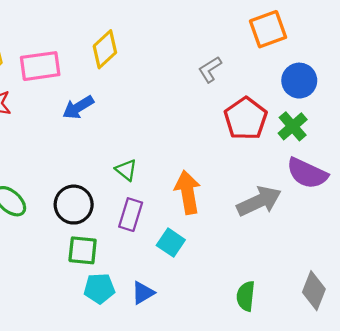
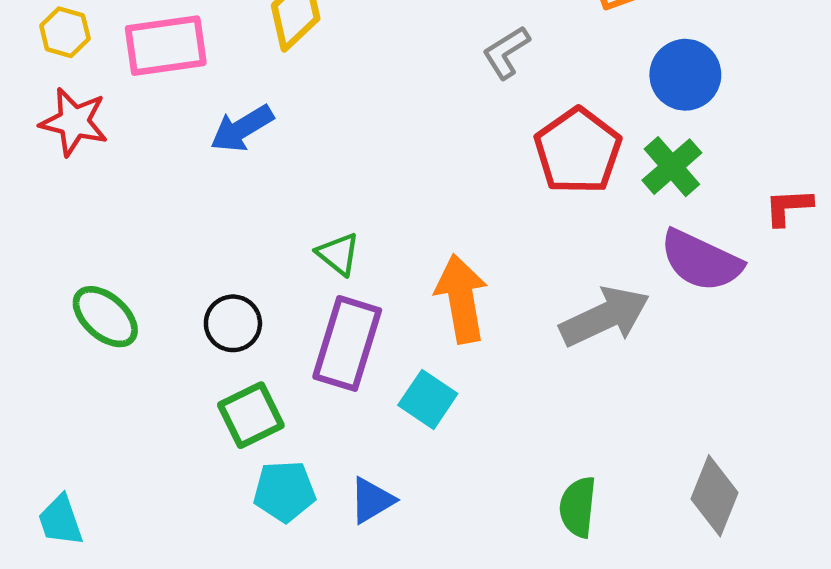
black circle: (74, 205) -> (233, 323), size x0.7
purple rectangle: (131, 215) -> (347, 343), size x1.4
green square: (83, 250) -> (251, 415), turned -32

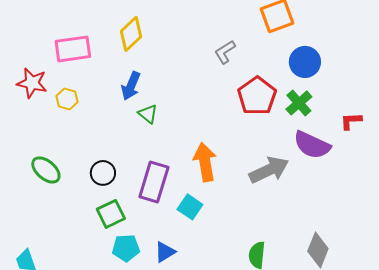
yellow hexagon: (65, 32) -> (67, 99), moved
blue arrow: (242, 128) -> (131, 86), moved, turned -36
green triangle: (338, 254) -> (148, 114), moved

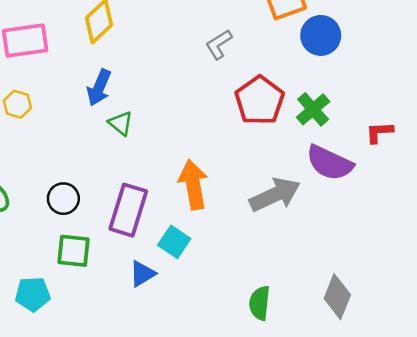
blue circle: (305, 62) -> (321, 35), moved
green square: (111, 214) -> (74, 251), turned 32
cyan pentagon: (126, 248) -> (33, 294), moved
blue triangle: (165, 252) -> (142, 274), moved

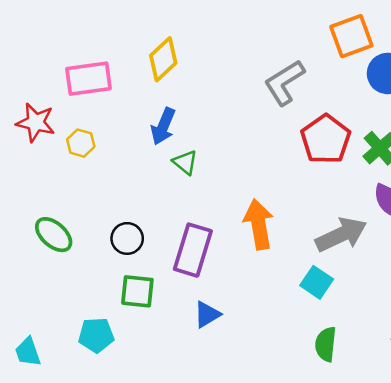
gray L-shape: (219, 44) -> (284, 83), size x1.5
cyan square: (174, 242) -> (317, 282), moved

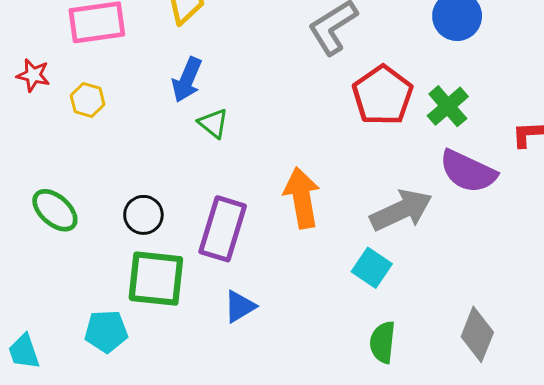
red star: (36, 122) -> (33, 75), size x0.7
green square: (137, 291) -> (156, 279), size x1.4

